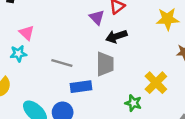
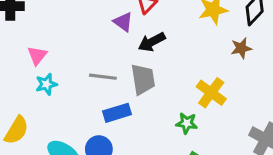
pink triangle: (27, 33) -> (37, 55), turned 35
cyan star: (18, 54) -> (46, 84), moved
gray line: (62, 63) -> (103, 77), moved

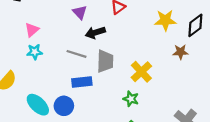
purple triangle: (123, 22) -> (80, 12), moved
black arrow: (152, 42) -> (95, 33), moved
yellow cross: (211, 93) -> (141, 72), moved

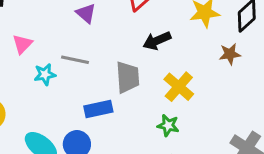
black arrow: (95, 33) -> (157, 41), moved
cyan star: (35, 52) -> (45, 74), moved
gray line: (76, 54) -> (75, 60), moved

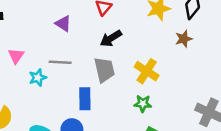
black arrow: (157, 41) -> (111, 38), moved
blue rectangle: (98, 109) -> (85, 99), turned -70

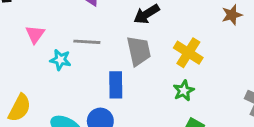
cyan star: (38, 78) -> (60, 60), turned 30
green star: (143, 103) -> (184, 91), turned -30

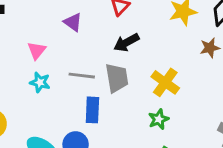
pink triangle: (35, 34) -> (37, 50), moved
gray line: (87, 42) -> (82, 76), moved

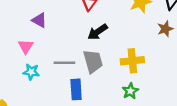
purple triangle: (73, 22) -> (39, 20), moved
yellow cross: (165, 82) -> (132, 61), turned -35

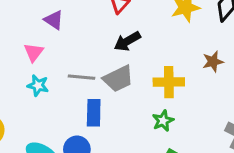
brown star: (165, 29) -> (213, 62), moved
gray trapezoid: (93, 61) -> (118, 79), turned 75

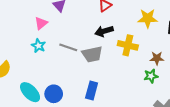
yellow cross: (169, 82) -> (128, 45), moved
blue rectangle: (94, 113) -> (92, 90), moved
green star: (163, 121) -> (151, 76), moved

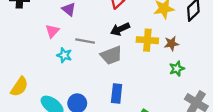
cyan star: (38, 46) -> (64, 55), moved
gray line: (68, 47) -> (85, 41), moved
brown star: (157, 58) -> (171, 44), moved

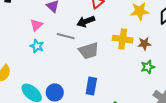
black arrow: (120, 29) -> (86, 21), moved
cyan star: (64, 55) -> (37, 46), moved

